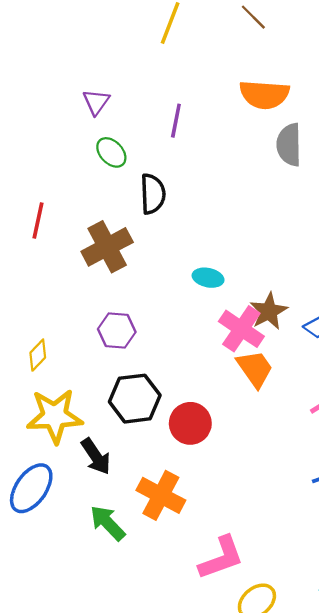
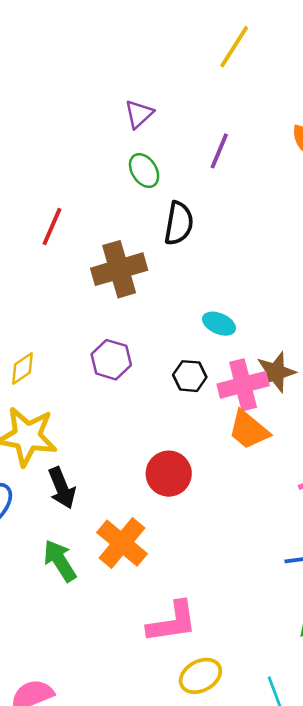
pink cross: (241, 329) -> (243, 385), turned 30
orange trapezoid: (255, 369) -> (249, 430), turned 153
black hexagon: (135, 399) -> (190, 376), moved, size x0.6

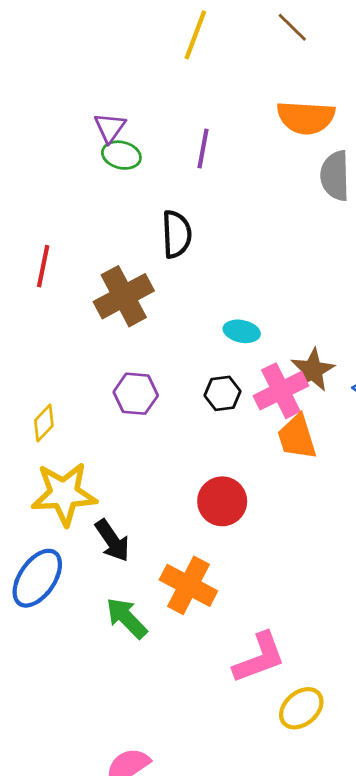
green ellipse: (144, 171) -> (121, 155), moved, turned -32
orange trapezoid: (249, 430) -> (297, 437), turned 45

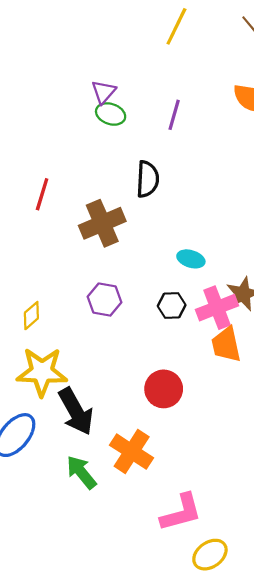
black arrow: (112, 541) -> (76, 411), size x1.4

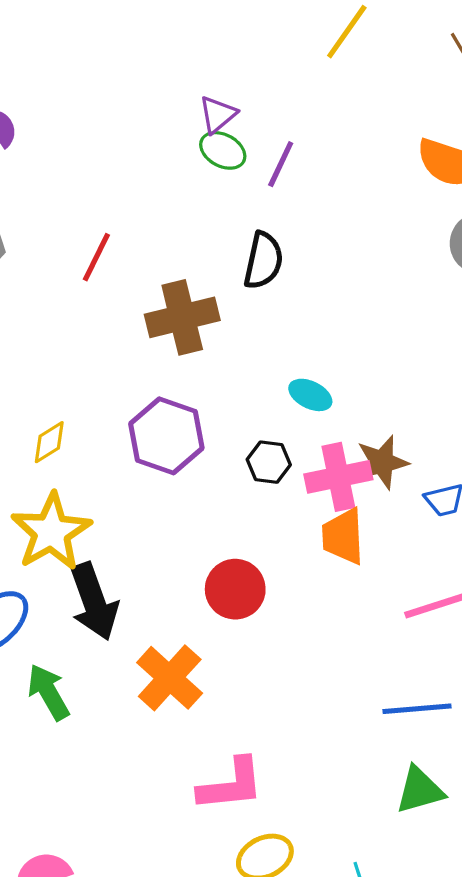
purple line: (174, 115) -> (281, 164), moved
purple hexagon: (104, 300) -> (166, 436), size x1.4
yellow star: (42, 372) -> (51, 532), turned 30
green arrow: (81, 472) -> (48, 692), moved

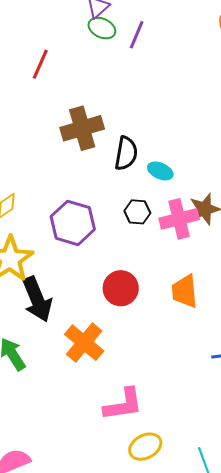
red line: (96, 257) -> (40, 64), moved
black semicircle: (263, 261) -> (126, 153), moved
purple hexagon: (166, 436) -> (73, 223), moved
orange trapezoid: (343, 536) -> (185, 291), moved

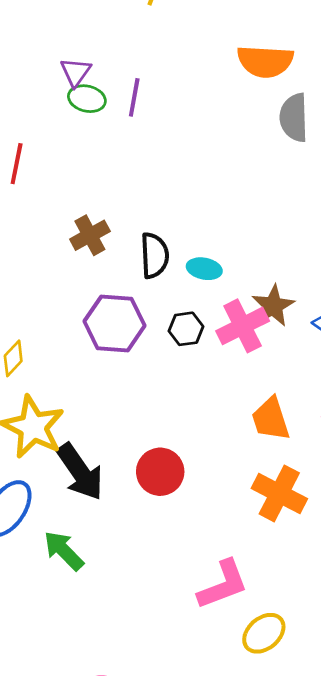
brown cross: (82, 128) -> (90, 235), size x0.7
purple hexagon: (73, 223) -> (114, 323), moved
red circle: (121, 288) -> (160, 472), moved
orange cross: (84, 343) -> (279, 493), moved

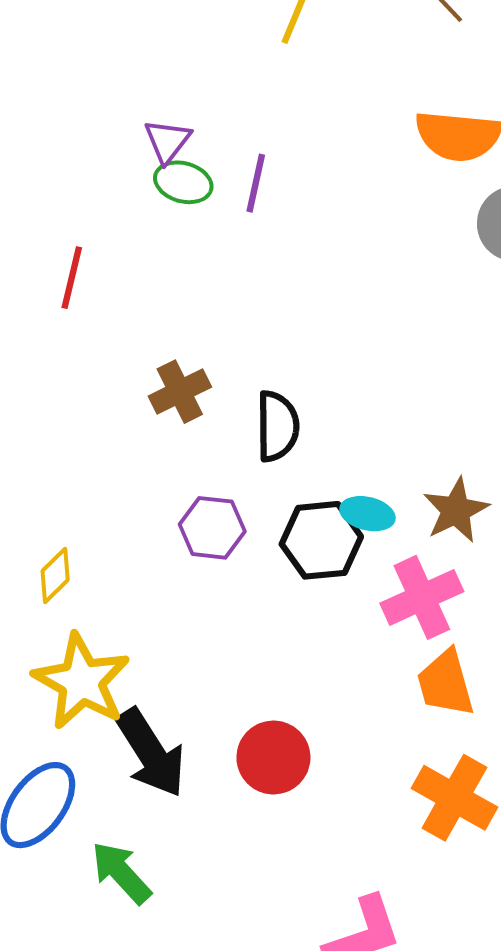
cyan ellipse: (204, 269) -> (367, 514), moved
purple hexagon: (114, 323) -> (212, 528), size x0.7
pink cross: (243, 326) -> (422, 597), moved
black hexagon: (186, 329) -> (321, 540), size x1.5

